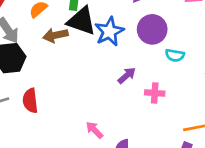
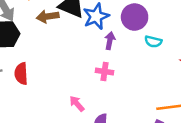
purple arrow: (127, 75) -> (110, 41), moved, turned -42
pink cross: (155, 93) -> (105, 71), moved

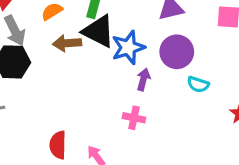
red semicircle: (21, 74) -> (58, 145), moved

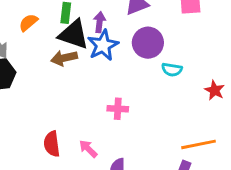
brown arrow: (67, 43) -> (64, 58), moved
purple arrow: (143, 79) -> (99, 22), moved

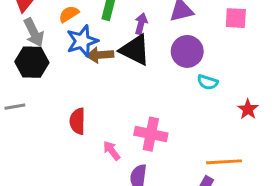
black triangle: (74, 34) -> (135, 50), moved
blue star: (103, 45) -> (82, 41), moved
pink cross: (118, 109) -> (151, 134), moved, size x1.5
red semicircle: (52, 144) -> (78, 121), moved

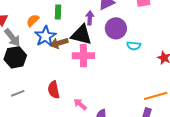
purple arrow: (141, 24) -> (90, 18), moved
gray line: (15, 107) -> (18, 93), moved
pink cross: (151, 134) -> (83, 56), moved

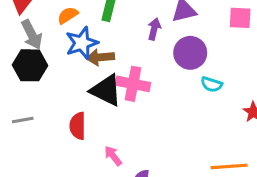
black triangle: (81, 35) -> (106, 90), moved

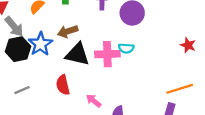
blue star: (82, 43) -> (40, 44), moved
pink cross: (133, 84) -> (107, 54), moved
cyan semicircle: (212, 84) -> (126, 48), moved

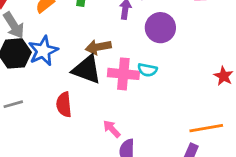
brown arrow: (68, 31) -> (98, 47), moved
pink arrow: (94, 101) -> (112, 129), moved

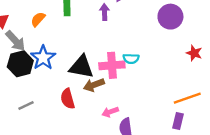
purple circle: (160, 28) -> (170, 17), moved
brown arrow: (98, 47) -> (94, 85), moved
pink arrow: (112, 129) -> (110, 112), turned -56

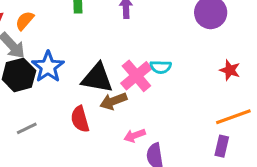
orange semicircle: (38, 19) -> (25, 21), moved
red star: (194, 53) -> (230, 70), moved
pink cross: (112, 65) -> (136, 76), turned -35

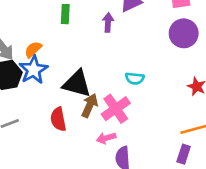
orange semicircle: (25, 21) -> (33, 49), moved
pink cross: (136, 76) -> (116, 109), moved
brown arrow: (113, 101) -> (90, 106), turned 130

